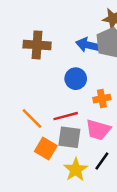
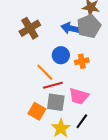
brown cross: (37, 45) -> (30, 28), turned -35
orange cross: (102, 99) -> (82, 61), moved
orange line: (32, 119) -> (45, 72), moved

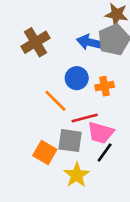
red line: (53, 85) -> (85, 118), moved
black line: (82, 121) -> (105, 153), moved

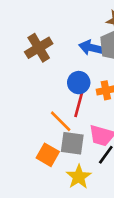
orange line: (55, 101) -> (61, 121), moved
red line: (85, 118) -> (79, 105), moved, turned -60

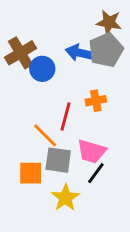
blue circle: (79, 83) -> (42, 69), moved
orange square: (48, 155) -> (31, 173), turned -30

